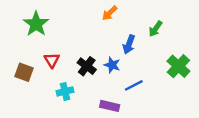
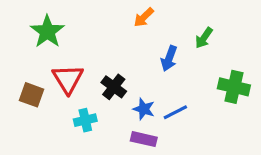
red triangle: (52, 60) -> (68, 79), size x1.5
blue star: (112, 65) -> (144, 109), moved
green cross: (178, 66) -> (234, 87), turned -30

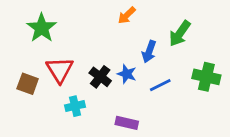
green arrow: (204, 38) -> (180, 33), size x1.4
blue star: (144, 109) -> (127, 74), moved
blue line: (175, 112) -> (160, 85), moved

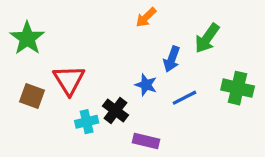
green star: (42, 28) -> (27, 38), moved
black cross: (100, 77) -> (115, 111), moved

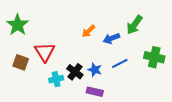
orange arrow: (146, 17) -> (89, 31), moved
blue arrow: (172, 59) -> (111, 38), turned 49
blue star: (146, 85) -> (95, 70), moved

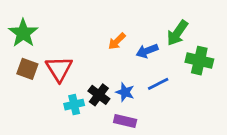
green cross: (154, 57) -> (199, 61), moved
brown square: (21, 62) -> (27, 69), moved

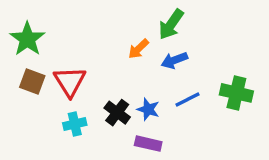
green arrow: (177, 33) -> (171, 24), moved
green cross: (199, 61) -> (236, 93), moved
cyan cross: (74, 105) -> (75, 124), moved

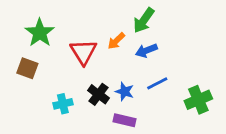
green star: (27, 39) -> (40, 33), moved
red triangle: (70, 82) -> (83, 52), moved
green cross: (236, 93) -> (198, 100), moved, turned -36

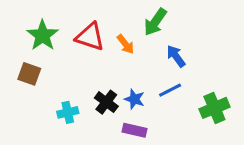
orange arrow: (116, 41) -> (126, 44), turned -84
blue arrow: (146, 50) -> (176, 56), moved, turned 75
red triangle: (83, 52) -> (90, 37), moved, turned -40

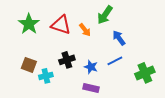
brown square: (29, 74) -> (29, 65), moved
black cross: (106, 102) -> (67, 60), moved, turned 35

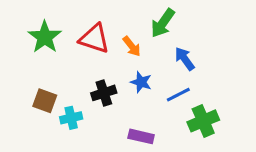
blue star: (91, 67) -> (141, 82), moved
green cross: (145, 73) -> (203, 121), moved

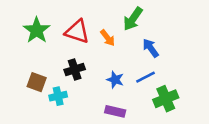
blue star: (141, 82) -> (115, 80), moved
black cross: (104, 93) -> (75, 70), moved

